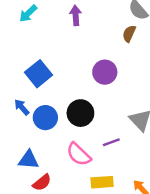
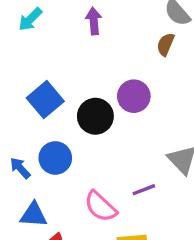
blue arrow: (22, 107) -> (20, 168), moved
black circle: (80, 113) -> (95, 116), moved

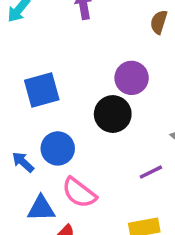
blue square: (45, 100) -> (42, 90), turned 30
black circle: (95, 116) -> (113, 114), moved
pink semicircle: (100, 206) -> (79, 193), moved

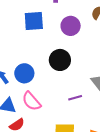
purple circle: (132, 78) -> (71, 26), moved
blue square: (42, 90) -> (34, 21), moved

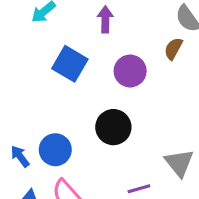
blue square: (34, 21) -> (70, 64), turned 35

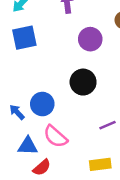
blue square: (70, 64) -> (24, 38), moved, turned -35

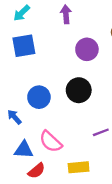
blue circle: (42, 104) -> (39, 97), moved
yellow rectangle: (100, 164) -> (79, 167), moved

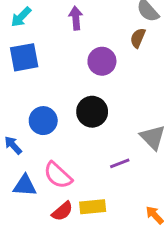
red semicircle: (36, 171) -> (62, 211), moved

